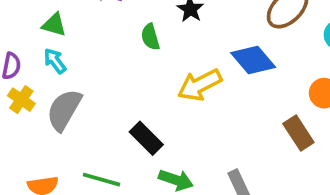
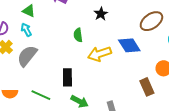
green semicircle: (150, 37) -> (78, 35), moved
black rectangle: (146, 138) -> (67, 77), turned 36

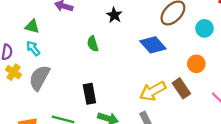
yellow arrow: (100, 54) -> (153, 91), moved

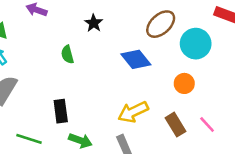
cyan circle: (204, 28) -> (196, 44), size x1.5
brown rectangle: (181, 88) -> (176, 125), moved

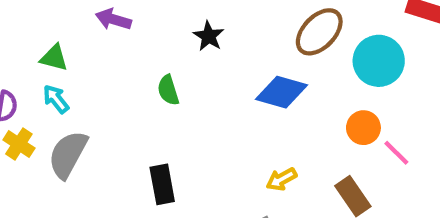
blue diamond: (136, 59) -> (282, 92), turned -32
yellow arrow: (133, 112) -> (281, 179), size x0.6
pink line: (207, 125) -> (396, 153), moved

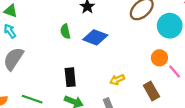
blue diamond: (282, 92) -> (95, 37), moved
black rectangle: (162, 184) -> (70, 77), moved

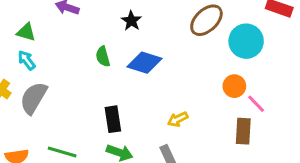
brown rectangle: (151, 91) -> (243, 131), moved, turned 36

